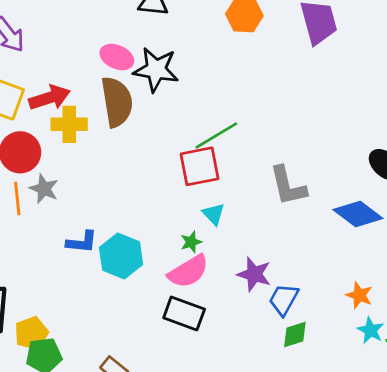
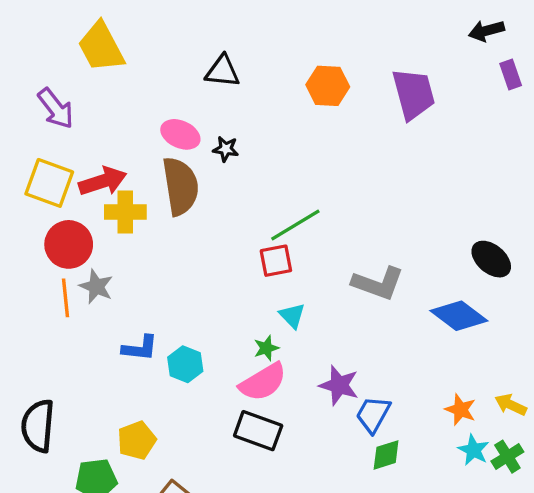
black star: (156, 70) -> (226, 149), size x0.5
red square: (200, 166) -> (276, 261), size x0.7
gray L-shape: (288, 186) -> (378, 283), turned -57
cyan hexagon: (121, 256) -> (185, 364), size x0.7
yellow pentagon: (31, 333) -> (137, 440), moved

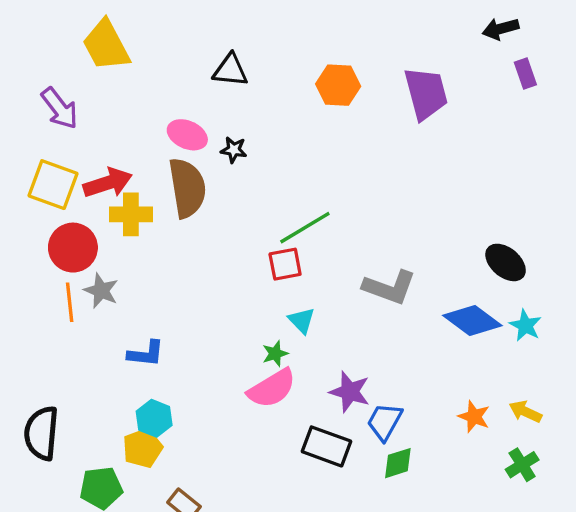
cyan hexagon: (185, 364) -> (154, 418), moved
black rectangle: (258, 431) -> (327, 446), moved
cyan star: (473, 450) -> (525, 325), moved

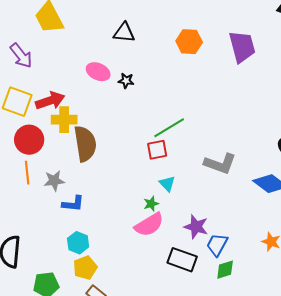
brown semicircle: (187, 188) -> (85, 144), moved
gray star: (101, 291) -> (54, 181), moved, turned -30
yellow pentagon: (143, 448) -> (85, 268), moved

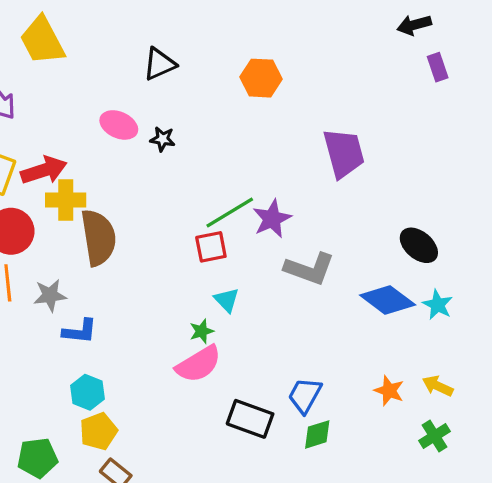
black triangle: (124, 33) -> (159, 64), turned -30
purple trapezoid: (242, 47) -> (344, 153), moved
purple star: (196, 227) -> (272, 219), moved, turned 30

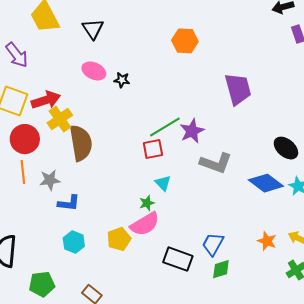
black triangle: (159, 64) -> (93, 29), moved, turned -40
yellow cross: (66, 200) -> (60, 119), turned -35
yellow pentagon: (98, 431) -> (119, 239), moved

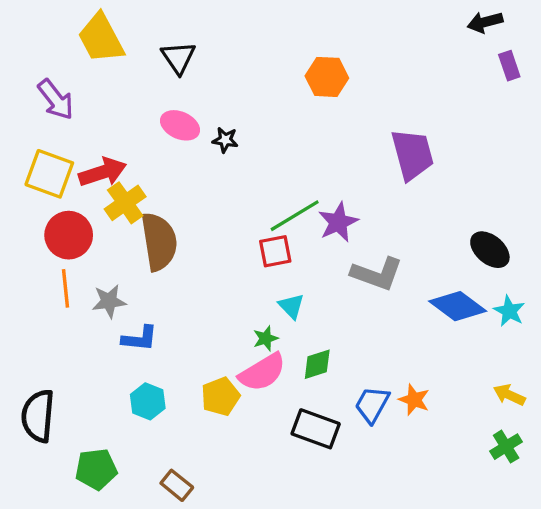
orange star: (267, 241) -> (414, 400), moved
green diamond: (221, 269) -> (317, 364), moved

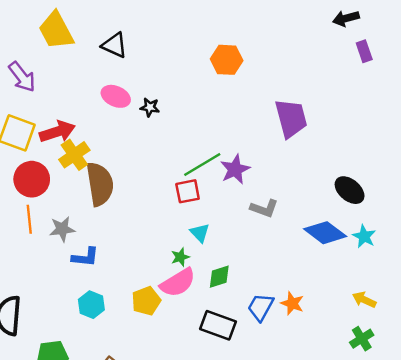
black triangle: (178, 58) -> (114, 45), turned -32
gray L-shape: (377, 274) -> (264, 208), size x0.7

